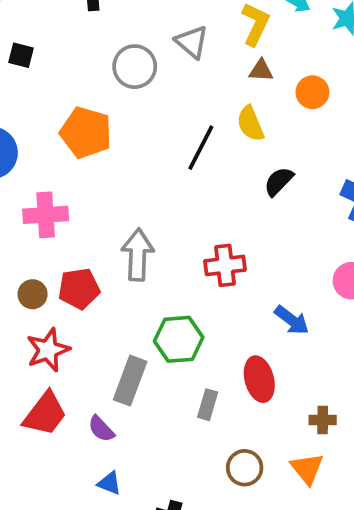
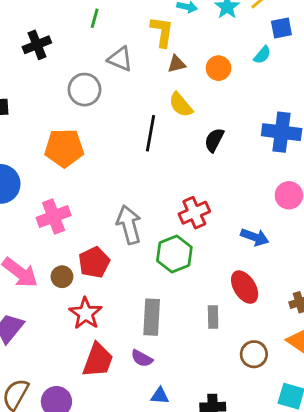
green hexagon: (179, 339) -> (174, 254), moved

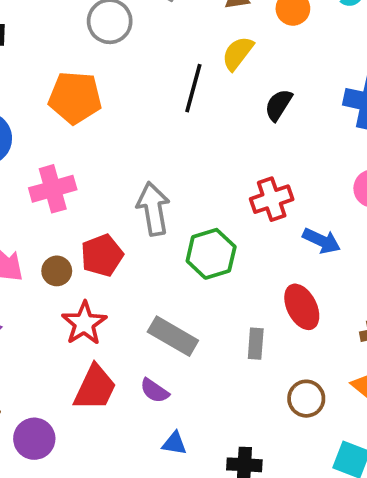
yellow semicircle: (181, 105) -> (238, 53), turned 72
red cross: (194, 213) -> (272, 199), moved
gray rectangle: (152, 317) -> (173, 336), turned -68

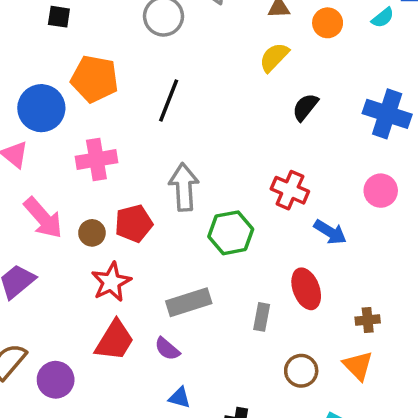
black line: (193, 88) -> (169, 101), moved
orange pentagon: (75, 98) -> (95, 79), moved
red cross: (272, 199) -> (290, 190), turned 36
gray rectangle: (173, 336) -> (189, 302), turned -54

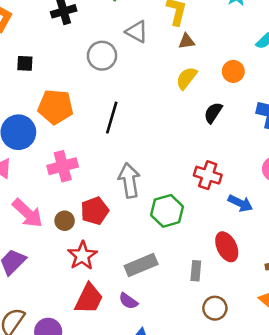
orange circle: (328, 23) -> (233, 71), moved
brown circle: (301, 371) -> (215, 308), moved

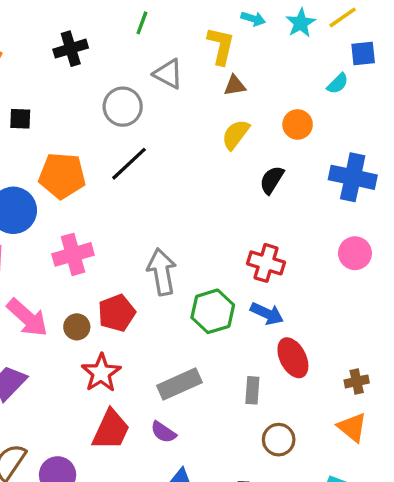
black line: (112, 118) -> (129, 164), moved, turned 32
blue arrow: (240, 203) -> (267, 314), moved

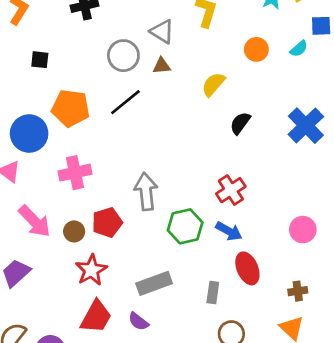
brown triangle: (235, 86) -> (162, 66), moved
orange circle: (298, 124) -> (256, 49), moved
blue cross: (353, 177) -> (306, 126), turned 30
pink circle: (355, 253) -> (303, 230), moved
red cross: (266, 263) -> (231, 190), turned 36

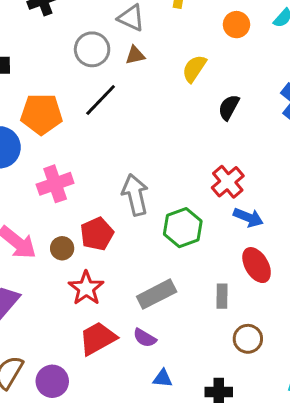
blue arrow: (229, 231) -> (248, 217), moved
red trapezoid: (96, 317) -> (98, 338), turned -141

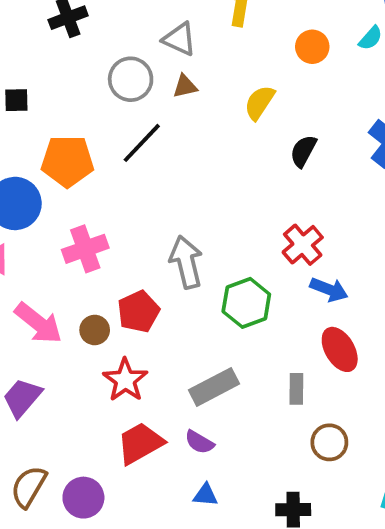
blue triangle: (163, 378) -> (205, 495), moved

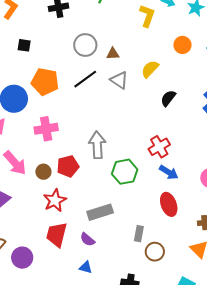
gray triangle: (180, 39) -> (119, 80), moved
gray rectangle: (296, 389) -> (139, 234), moved
red trapezoid: (140, 443) -> (57, 235), turned -56

